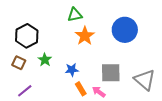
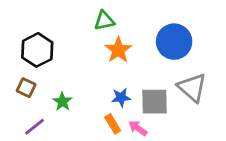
green star: (45, 60) -> (62, 102), moved
blue star: (72, 70) -> (121, 97), moved
gray triangle: (145, 80) -> (192, 88), moved

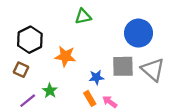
orange star: (118, 50) -> (65, 56), moved, turned -30
green star: (62, 102) -> (50, 91), moved
gray square: (155, 102) -> (123, 66), moved

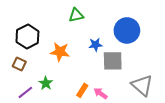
gray triangle: (153, 70) -> (142, 85), moved
blue star: (96, 77) -> (95, 45), moved
orange rectangle: (90, 98) -> (82, 90), turned 64

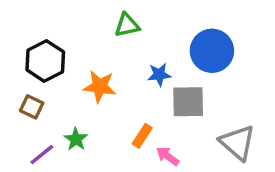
orange rectangle: (82, 90) -> (142, 136), moved

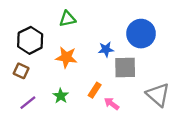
green triangle: (127, 25) -> (67, 19), moved
green star: (76, 139) -> (61, 96), moved

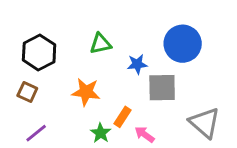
green triangle: (67, 19) -> (101, 44), moved
orange star: (66, 57) -> (86, 92), moved
green star: (61, 96) -> (101, 133), moved

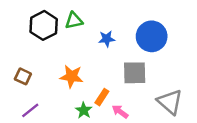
green triangle: (101, 44) -> (74, 21), moved
black hexagon: (39, 52) -> (44, 25), moved
blue star: (137, 64) -> (107, 39), moved

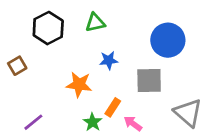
green triangle: (74, 21) -> (95, 23), moved
blue star: (107, 39) -> (109, 60), moved
brown square: (23, 76) -> (17, 66), moved, turned 35

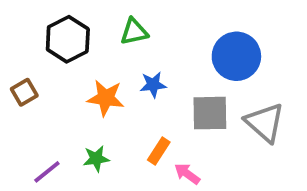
orange star: (79, 85) -> (106, 98), moved
gray triangle: (188, 113) -> (265, 123), moved
green star: (93, 122) -> (96, 159), moved, turned 30

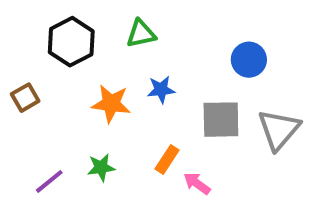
blue circle: (236, 56) -> (249, 60), size x0.7
gray triangle: (265, 123) -> (279, 130), turned 30

